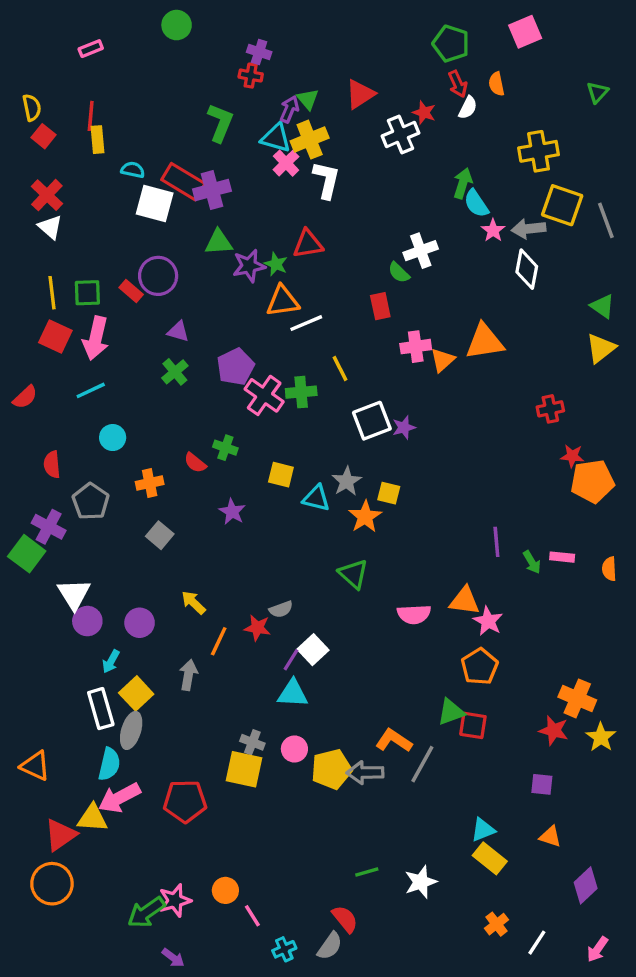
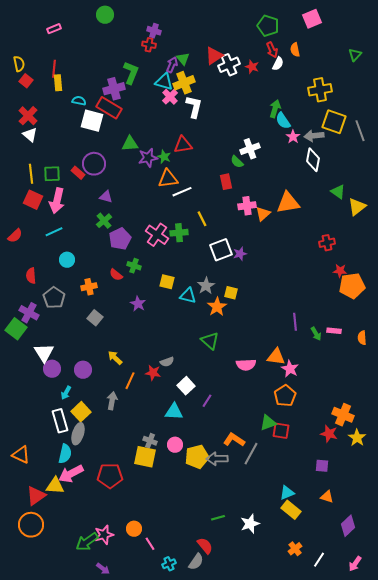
white cross: (400, 134) -> (229, 65), moved
purple cross: (212, 190) -> (114, 89), moved
green triangle: (603, 306) -> (338, 192), moved
purple pentagon: (236, 367) -> (120, 239), moved
purple line: (291, 660) -> (207, 401), moved

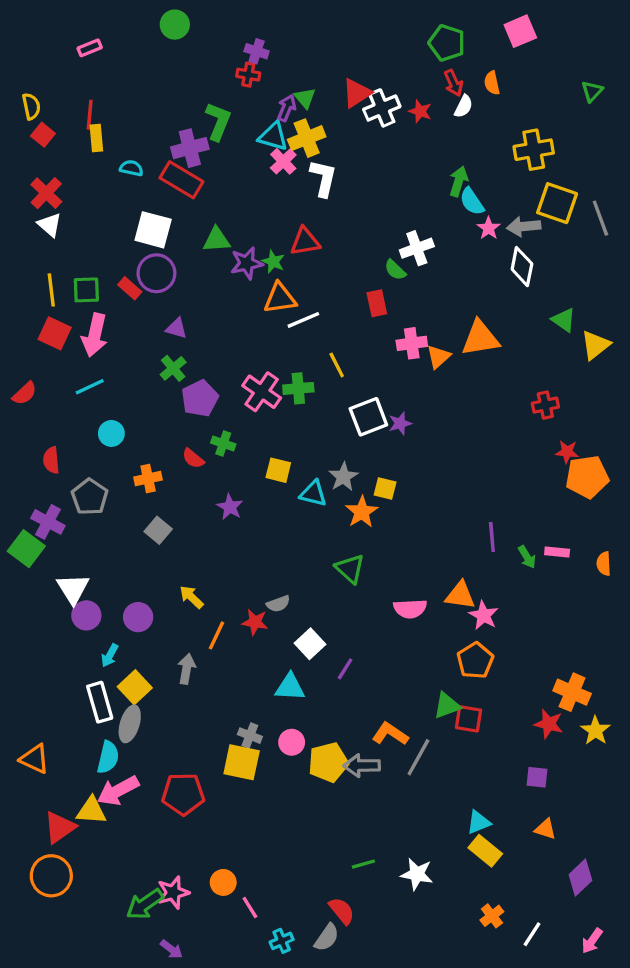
white square: (92, 121) -> (153, 230), moved
white star: (250, 524) -> (417, 874), turned 30

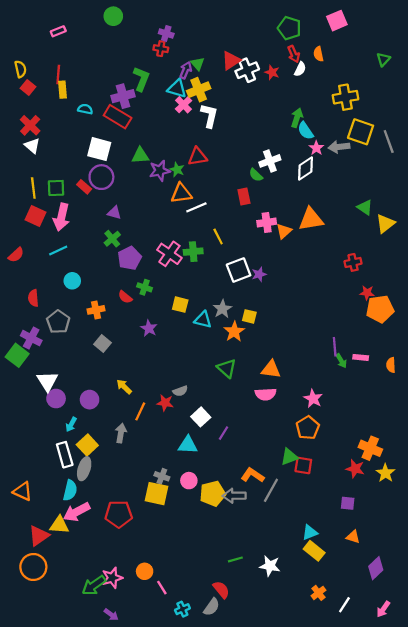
white diamond: (522, 267) -> (306, 168), moved, turned 45
purple line: (492, 537) -> (335, 347), moved
orange triangle: (460, 595) -> (271, 369), moved

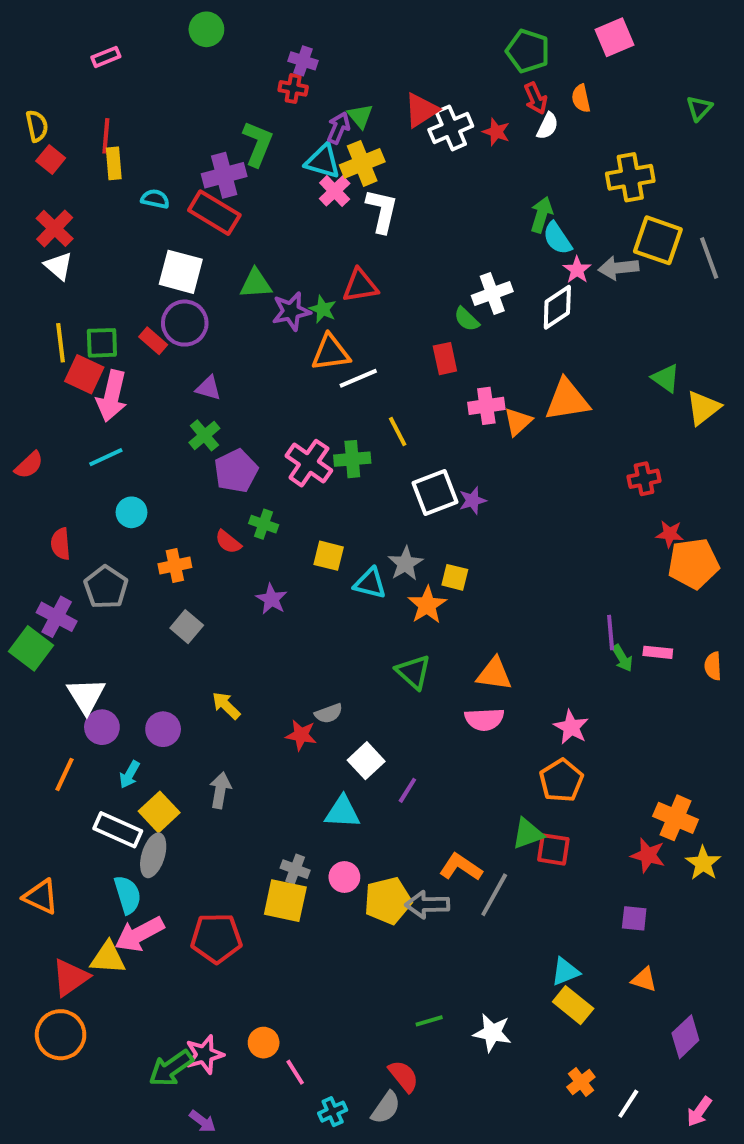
red square: (36, 216) -> (84, 374), moved
orange line: (140, 411) -> (64, 774), moved
white rectangle: (65, 455) -> (118, 830), turned -50
cyan semicircle: (70, 490) -> (128, 895), turned -30

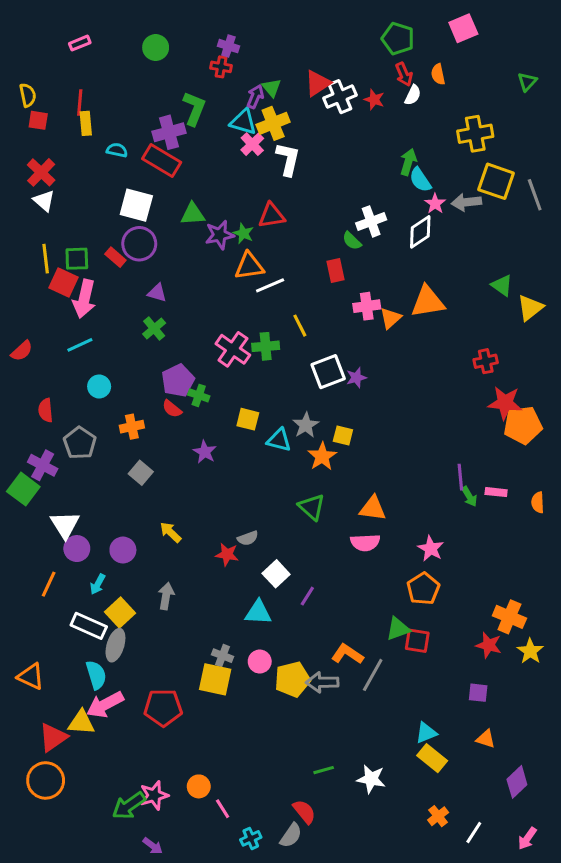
green circle: (206, 29) -> (156, 48), moved
red square: (51, 159) -> (38, 120), turned -30
purple pentagon: (236, 471) -> (178, 381), moved
red star: (670, 534) -> (505, 403), size x1.6

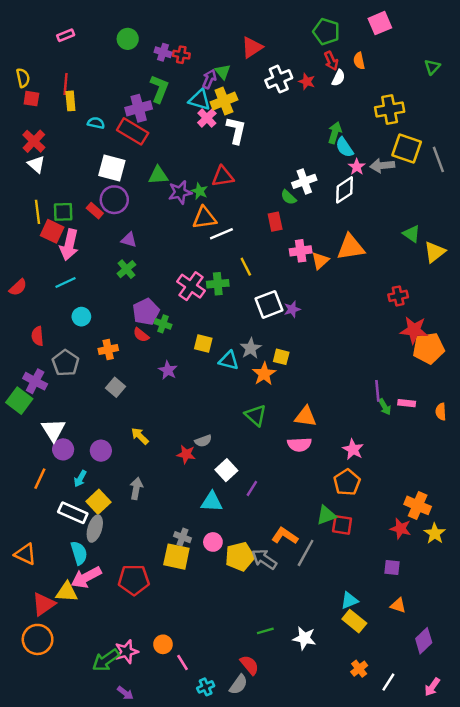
purple cross: (228, 46) -> (163, 52), moved
red triangle: (318, 83) -> (252, 47), moved
gray arrow: (322, 682) -> (264, 559), turned 35

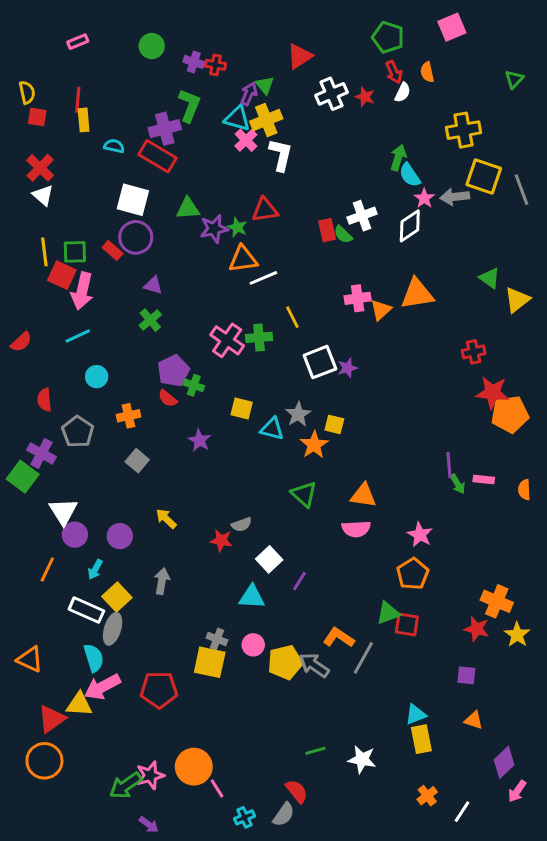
red rectangle: (275, 222) -> (327, 230), moved
yellow rectangle: (354, 621) -> (421, 739), turned 40
orange circle: (163, 644) -> (194, 767), size x1.6
pink arrow: (432, 687) -> (517, 791), moved

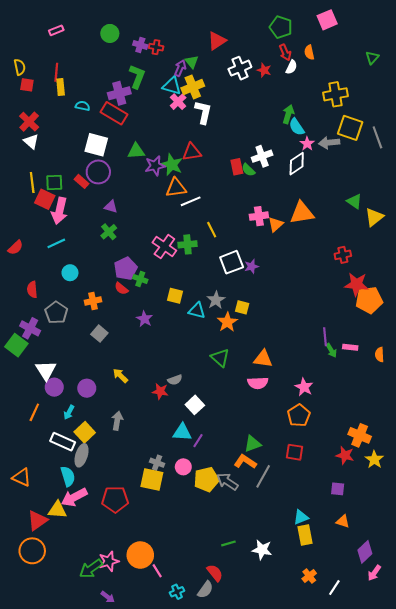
green star: (237, 227) -> (172, 165), size x1.5
purple line: (300, 581) -> (198, 441), moved
green triangle: (388, 613) -> (253, 444), moved

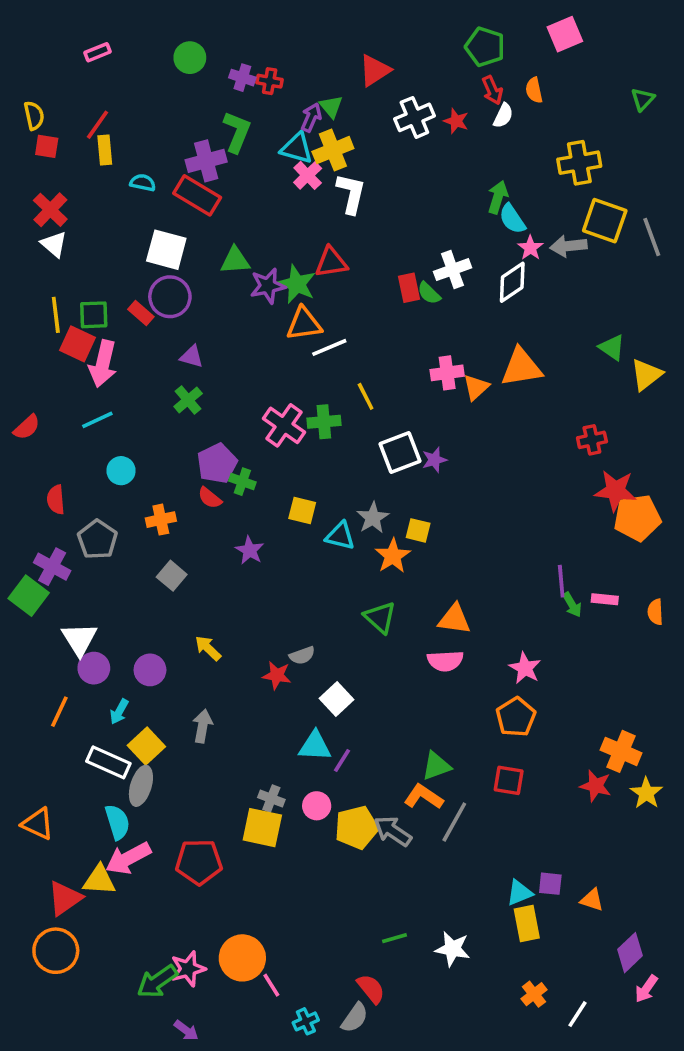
red line: (56, 72) -> (97, 125), turned 30
purple square: (338, 489) -> (550, 884), moved

